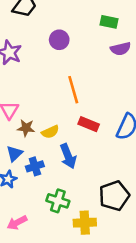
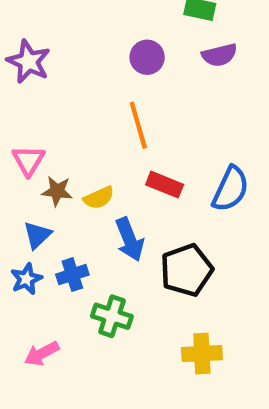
purple circle: (59, 40) -> (147, 57), moved
blue cross: (35, 166) -> (72, 275), moved
black pentagon: (114, 196) -> (187, 270), moved
yellow cross: (85, 223) -> (202, 354), moved

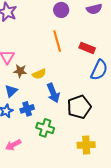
red rectangle: (165, 185) -> (87, 48), moved

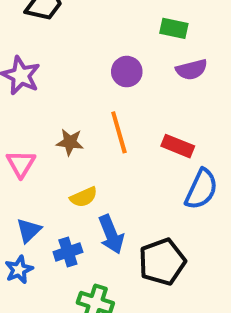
brown star: (20, 71) -> (70, 142), moved
blue cross: (27, 109) -> (68, 252), moved

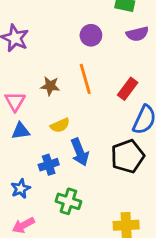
red rectangle: (178, 146) -> (128, 89), turned -75
blue triangle: (29, 230) -> (21, 131), moved, turned 36
black pentagon: (162, 262) -> (128, 156), moved
blue star: (19, 270) -> (21, 189), moved

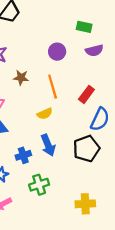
brown star: (50, 86) -> (21, 78), moved
yellow semicircle: (60, 125) -> (45, 114), moved
green cross: (68, 201) -> (39, 185), turned -36

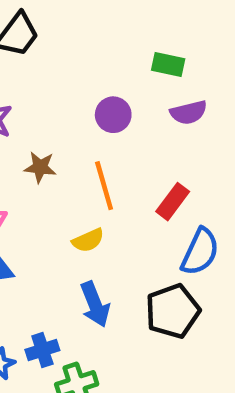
blue cross: (23, 155) -> (42, 350), moved

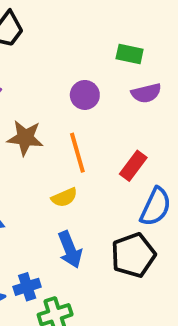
brown star: (40, 167) -> (25, 138), size x1.4

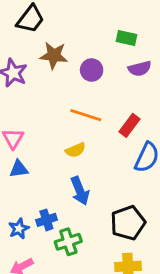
brown star: (25, 138) -> (54, 55), moved
orange line: (77, 153) -> (86, 115), turned -56
black pentagon: (133, 255) -> (128, 223), moved

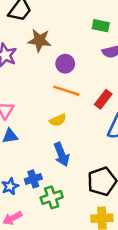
purple circle: (92, 70) -> (65, 64), moved

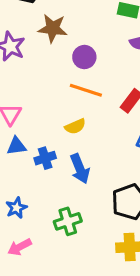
blue cross: (33, 179) -> (45, 158), moved

